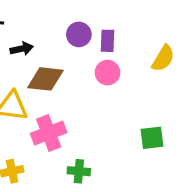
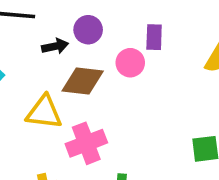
purple circle: (79, 34) -> (88, 30), moved
pink circle: (107, 73) -> (130, 63), moved

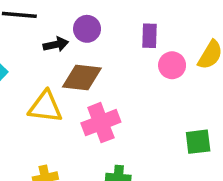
pink circle: (130, 63) -> (172, 65), moved
pink cross: (86, 143) -> (101, 123), moved

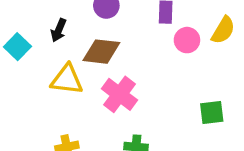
black arrow: (56, 44) -> (59, 30), moved, turned 125
pink cross: (101, 123) -> (120, 94), turned -32

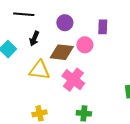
pink circle: (187, 40) -> (85, 45), moved

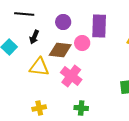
purple rectangle: (103, 27) -> (99, 26), size x1.6

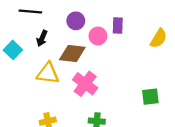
purple rectangle: (99, 26) -> (118, 25), size x0.6
pink circle: (82, 43) -> (98, 36), moved

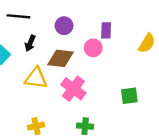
pink circle: (98, 36) -> (93, 48), moved
green square: (150, 97) -> (129, 96), moved

